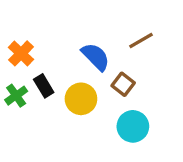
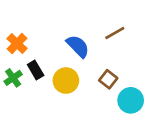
brown square: (123, 84) -> (108, 79), moved
cyan circle: (133, 126) -> (131, 100), moved

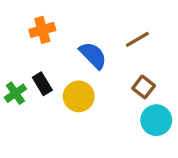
orange cross: (17, 44) -> (42, 30), moved, turned 30
brown square: (108, 79) -> (144, 87), moved

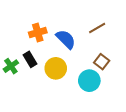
orange cross: (42, 30) -> (38, 32), moved
cyan circle: (156, 120) -> (89, 81), moved

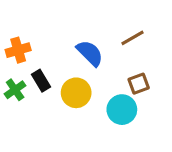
orange cross: (38, 32) -> (18, 50), moved
brown square: (102, 62) -> (139, 84), turned 32

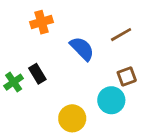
orange cross: (18, 50) -> (42, 22), moved
yellow circle: (76, 93) -> (72, 118), moved

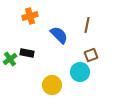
brown line: (121, 35) -> (87, 25), turned -49
black rectangle: (37, 74) -> (27, 53), turned -48

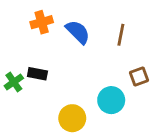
blue semicircle: (59, 35) -> (78, 32), moved
brown square: (91, 55) -> (139, 76), moved

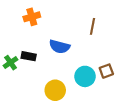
blue semicircle: (78, 32) -> (59, 47), moved, turned 150
brown square: (139, 76) -> (106, 71), moved

